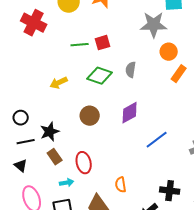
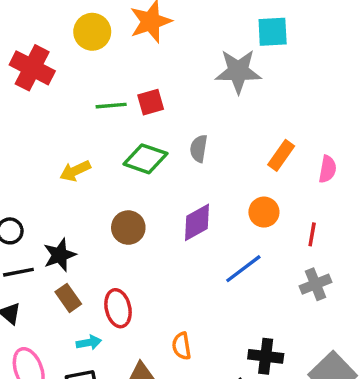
orange circle: (169, 52) -> (264, 212), moved

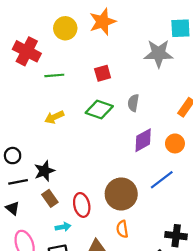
green line: (111, 106) -> (54, 75), moved
purple diamond: (197, 222) -> (143, 140), moved
brown circle: (128, 228) -> (121, 194), moved, size x1.5

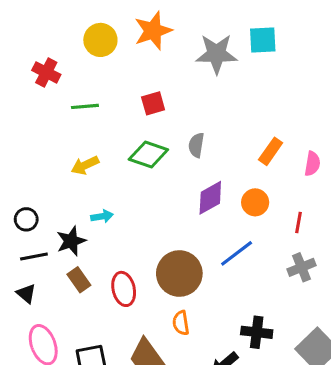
red cross: (27, 51) -> (46, 72), size x0.7
gray star: (159, 54) -> (216, 54), moved
cyan arrow: (63, 227) -> (102, 216), moved

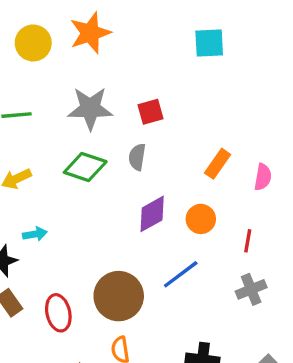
gray star: (216, 54) -> (90, 108), moved
red square: (153, 103) -> (151, 112), moved

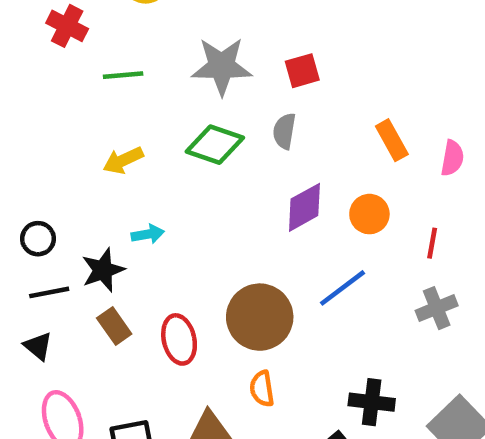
orange rectangle: (218, 164) -> (392, 140), turned -64

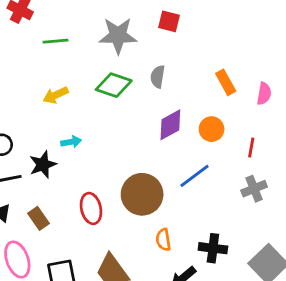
red square: (302, 71) -> (169, 21), moved, turned 30
brown rectangle: (114, 326) -> (39, 218), moved
orange semicircle: (262, 389) -> (163, 240), moved

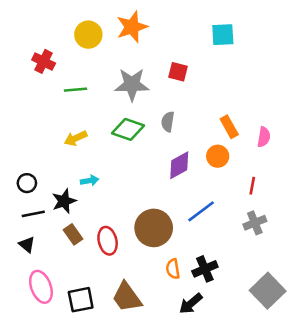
orange circle: (212, 129) -> (218, 156), moved
brown rectangle: (39, 218) -> (73, 234), moved
black cross: (213, 248) -> (205, 269), moved, turned -30

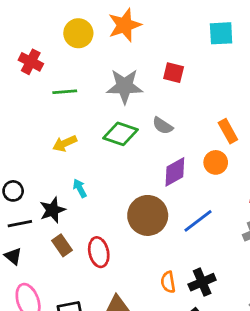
gray semicircle: (168, 122) -> (163, 126), turned -66
cyan arrow: (90, 181) -> (80, 188), turned -108
brown circle: (154, 228) -> (148, 215), moved

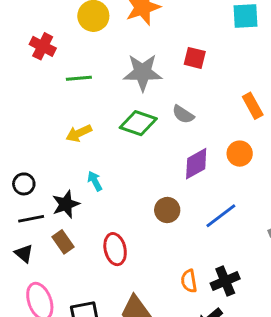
orange rectangle: (228, 131) -> (253, 106), moved
brown circle: (148, 215) -> (167, 210), size x0.6
brown rectangle: (62, 245) -> (63, 242), moved

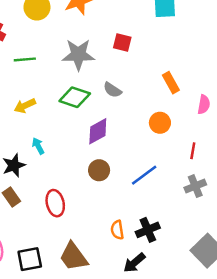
purple diamond: (196, 164) -> (98, 131), moved

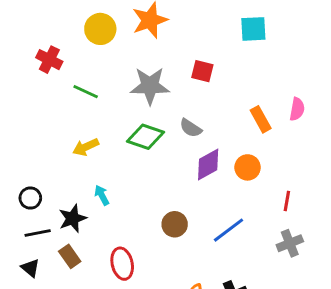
green line: (25, 59) -> (86, 92), turned 30
pink semicircle: (204, 104) -> (297, 109), moved
purple diamond: (98, 131) -> (208, 165), moved

